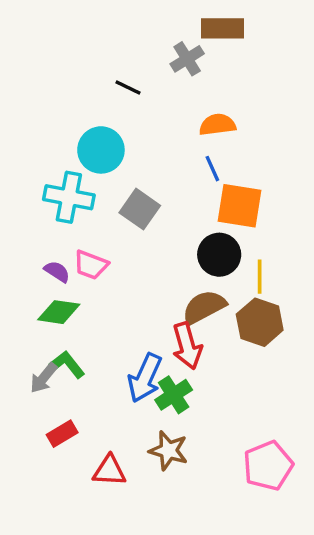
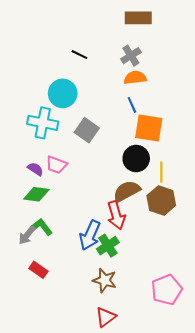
gray cross: (187, 59) -> (131, 56), moved
red rectangle: (62, 434) -> (38, 270), turned 66
red triangle: (109, 471) -> (106, 317), moved, turned -40

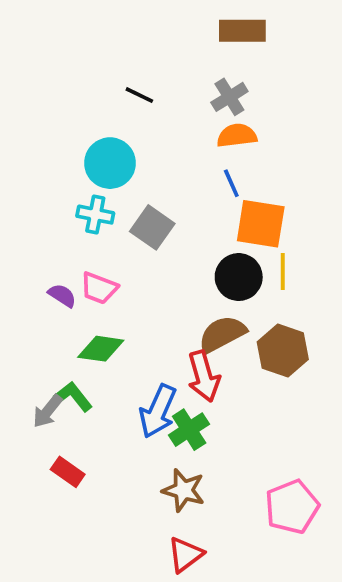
cyan cross: (43, 123) -> (95, 215), moved, size x0.7
yellow line: (161, 172) -> (283, 272), moved
green diamond: (36, 194) -> (101, 349), moved

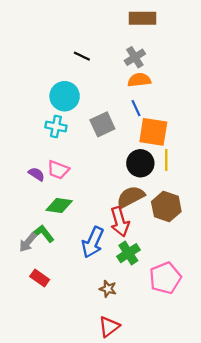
gray square: (152, 227) -> (102, 124), moved, turned 30
green cross: (189, 430) -> (128, 253), moved
brown star: (184, 490) -> (108, 289), size x0.7
pink pentagon: (292, 507) -> (165, 278), moved

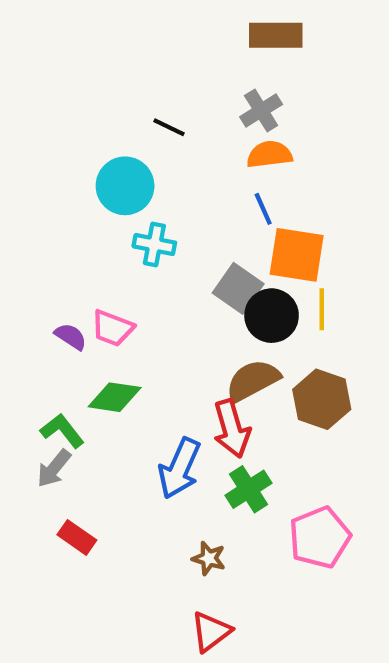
black line: (82, 56) -> (169, 127), moved
gray square: (102, 124) -> (238, 288), moved, turned -30
cyan cross: (56, 126) -> (154, 244), moved
green L-shape: (43, 234) -> (62, 431), moved

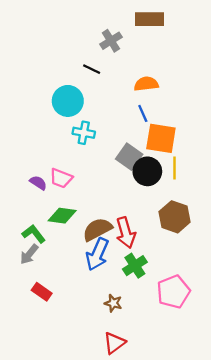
gray cross: (261, 111) -> (111, 41), moved
brown semicircle: (253, 380) -> (97, 229), moved

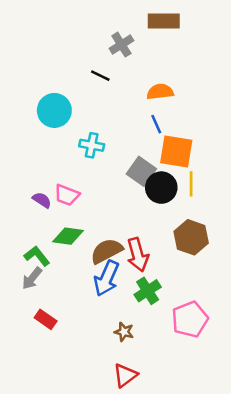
cyan circle: (68, 101) -> (54, 110), moved

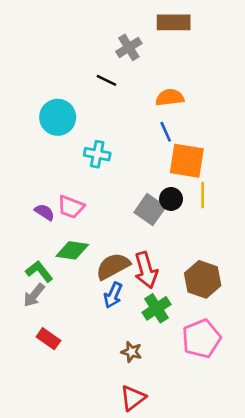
gray square: (141, 171) -> (150, 210), moved
black circle: (161, 188) -> (171, 199), size x0.7
brown hexagon: (191, 237) -> (203, 279), moved
blue arrow: (107, 278) -> (113, 295), size x0.7

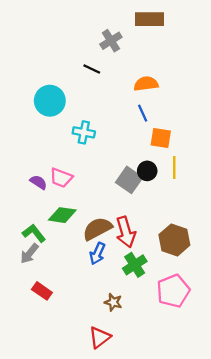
orange square: (187, 161) -> (161, 138), size x0.7
red triangle: (133, 398) -> (100, 337), moved

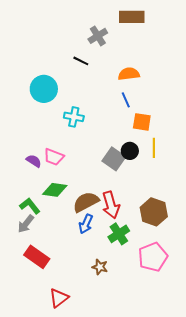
red rectangle: (42, 291) -> (37, 257), size x1.4
red triangle: (100, 337) -> (59, 298), moved

